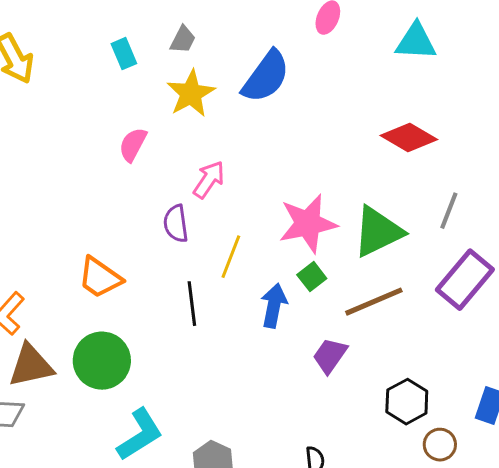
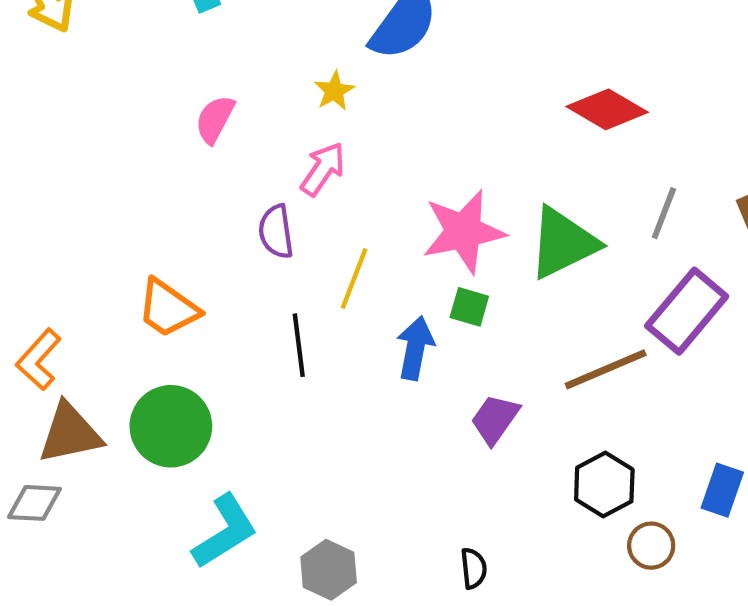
yellow star: (191, 94) -> (334, 91), moved, size x0.6
green square: (312, 277) -> (469, 307), turned -36
brown line: (374, 302) -> (606, 369), moved

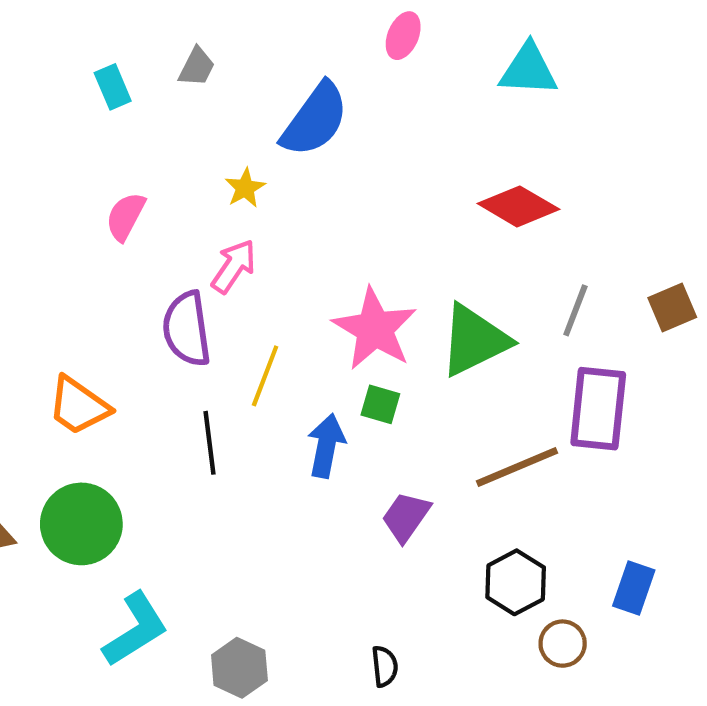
purple semicircle: (276, 232) -> (187, 329), size x1.4
pink star: (464, 232) -> (375, 329), turned -30
purple rectangle: (687, 311) -> (598, 409), turned -34

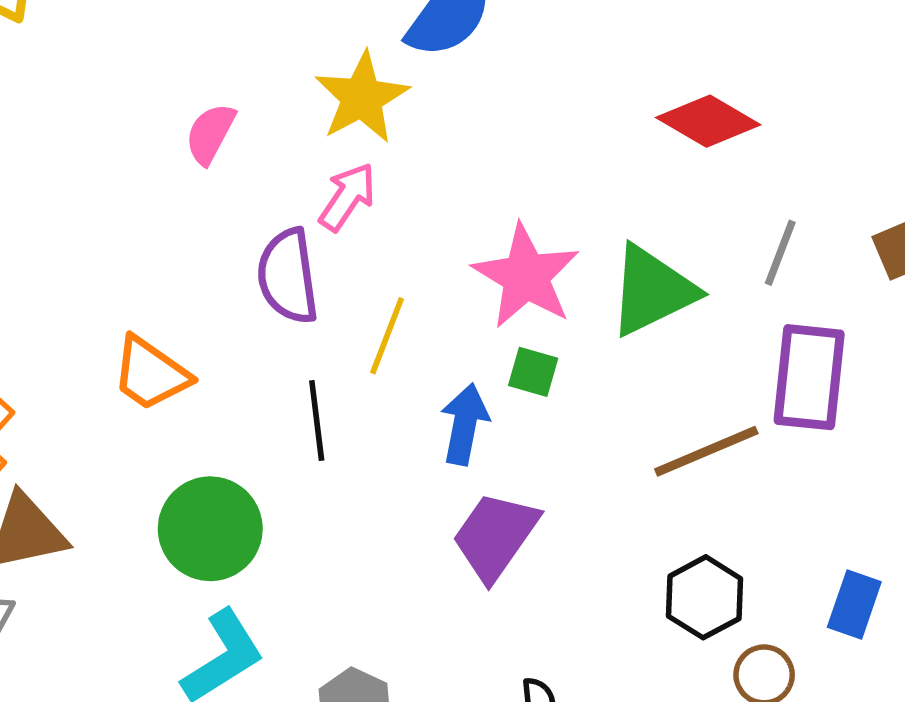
yellow star: (245, 188) -> (362, 98), size x1.8
purple trapezoid: (406, 517) -> (495, 536), moved, size x1.4
green circle: (81, 524) -> (210, 529), moved

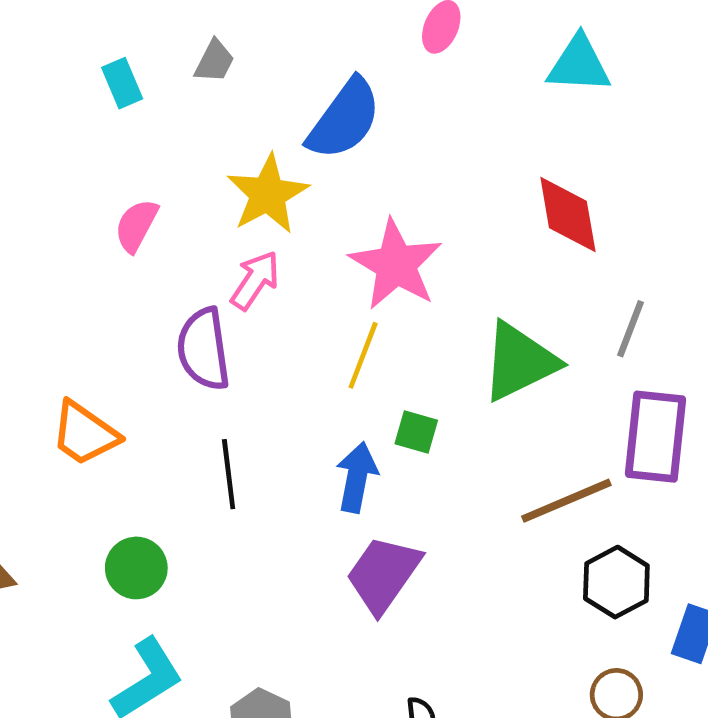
red diamond: (708, 121) -> (568, 215), turned 50
pink star: (526, 276) -> (396, 265), moved
yellow line: (387, 336) -> (363, 355), moved
green circle: (210, 529) -> (136, 568), size x0.7
black hexagon: (705, 597) -> (616, 582), moved

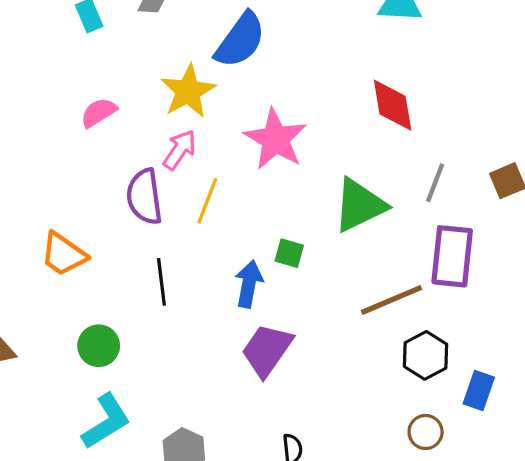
pink semicircle: (136, 225) -> (99, 113), turned 30
yellow line: (363, 355) -> (207, 201), moved

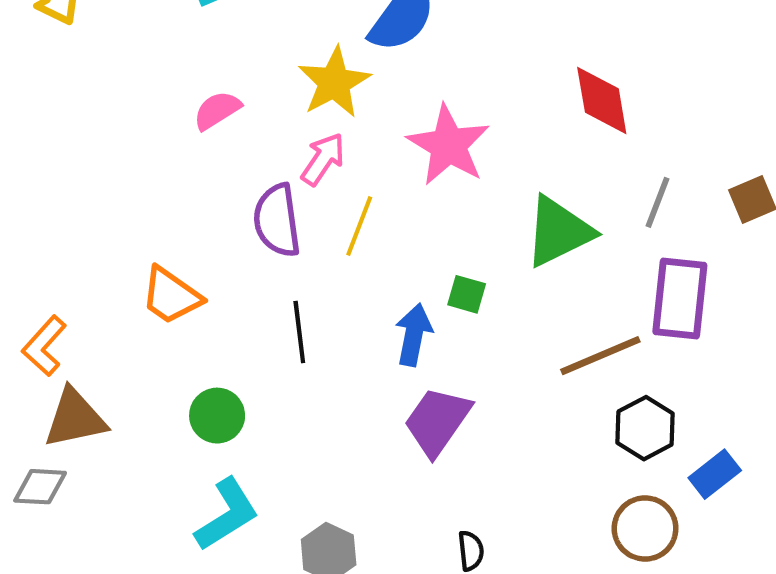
blue rectangle: (479, 390) -> (715, 474), turned 33
brown circle: (426, 432) -> (645, 528), size x1.4

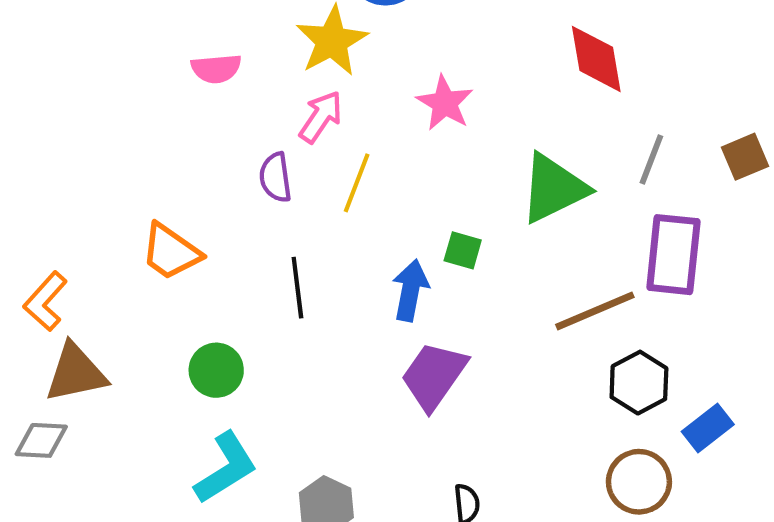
pink semicircle: (217, 110) -> (216, 69), turned -153
pink star: (448, 145) -> (445, 103), size x0.7
purple semicircle: (277, 220) -> (275, 177), size x0.7

